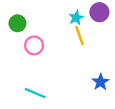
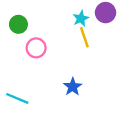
blue star: (101, 82) -> (73, 87), moved
cyan line: (35, 93) -> (17, 98), moved

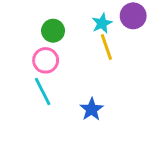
green circle: (18, 24) -> (53, 31), moved
cyan line: (17, 98) -> (43, 92), moved, turned 40

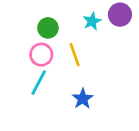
yellow line: (106, 47) -> (75, 55), moved
cyan line: (43, 92) -> (39, 83), turned 55

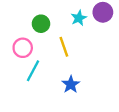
pink circle: (41, 55) -> (23, 48), moved

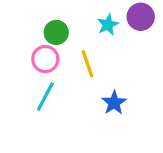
pink circle: (23, 48) -> (45, 59), moved
blue star: (71, 84) -> (114, 103), moved

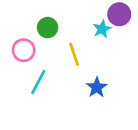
cyan star: (108, 25) -> (102, 29), moved
pink circle: (45, 59) -> (24, 50), moved

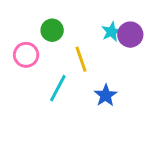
purple circle: (119, 14) -> (130, 35), moved
cyan line: (38, 82) -> (58, 88), moved

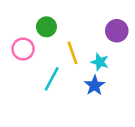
cyan star: (111, 32) -> (100, 62), moved, turned -30

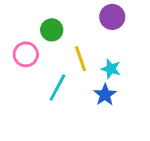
purple circle: (117, 31) -> (112, 17), moved

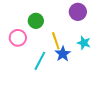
cyan star: (111, 69) -> (84, 43), moved
blue star: (105, 95) -> (63, 54), moved

